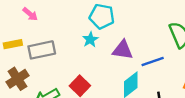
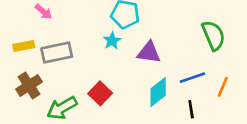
blue line: (153, 61) -> (192, 78), moved

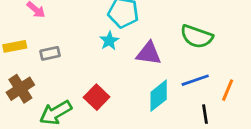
green semicircle: (213, 35) -> (197, 37), moved, turned 132
gray rectangle: (57, 53) -> (50, 53), size x0.6
black line: (191, 109) -> (205, 114), moved

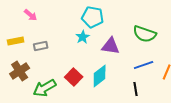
cyan diamond: (159, 96) -> (100, 76), moved
black line: (205, 114) -> (136, 89), moved

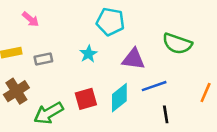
cyan star: (83, 37) -> (88, 54), moved
blue line: (144, 65) -> (154, 86), moved
red square: (74, 77) -> (86, 99), turned 30

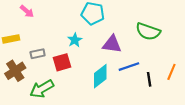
gray rectangle: (43, 59) -> (38, 54), moved
red square: (86, 99) -> (62, 62), moved
black line: (166, 114) -> (149, 79), moved

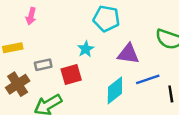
pink arrow: (27, 11) -> (31, 16), turned 64

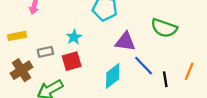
cyan star: (86, 49) -> (74, 37), moved
blue line: (148, 79) -> (144, 66), turned 65

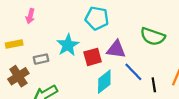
cyan star: (74, 37) -> (68, 45), size x1.5
red square: (72, 61) -> (93, 57), moved

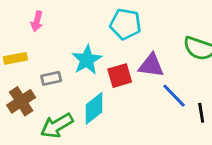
cyan diamond: (104, 82) -> (94, 108), moved

